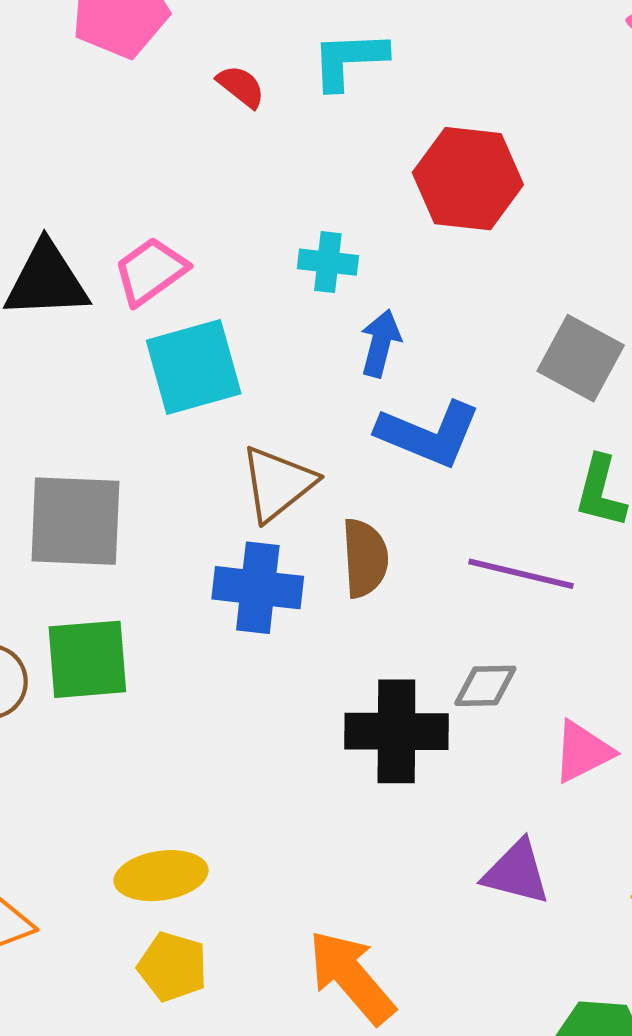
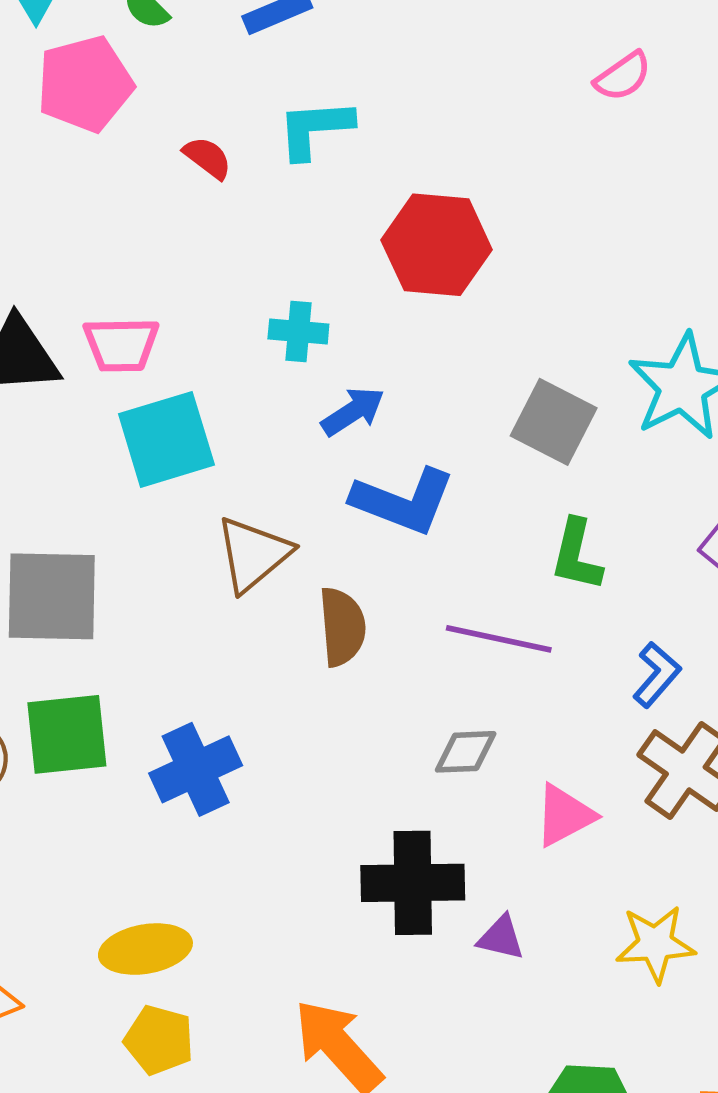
pink trapezoid: (151, 271) -> (121, 345), turned -144
blue arrow: (380, 343) -> (353, 411), turned 44
blue cross: (258, 588) -> (196, 769), moved, turned -30
black cross: (396, 731) -> (413, 883), moved
purple triangle: (517, 872) -> (501, 938), size x0.7

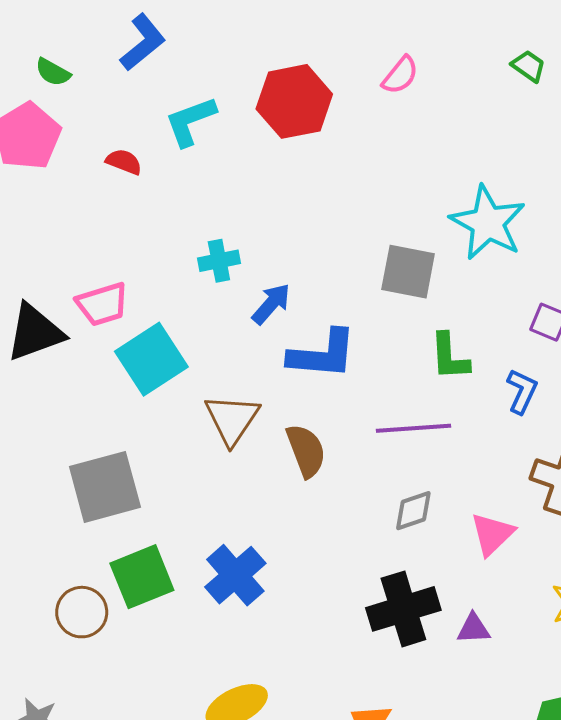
pink semicircle: (623, 76) -> (400, 75), moved
red hexagon: (437, 245) -> (294, 101), moved
blue L-shape: (657, 675) -> (522, 391), moved

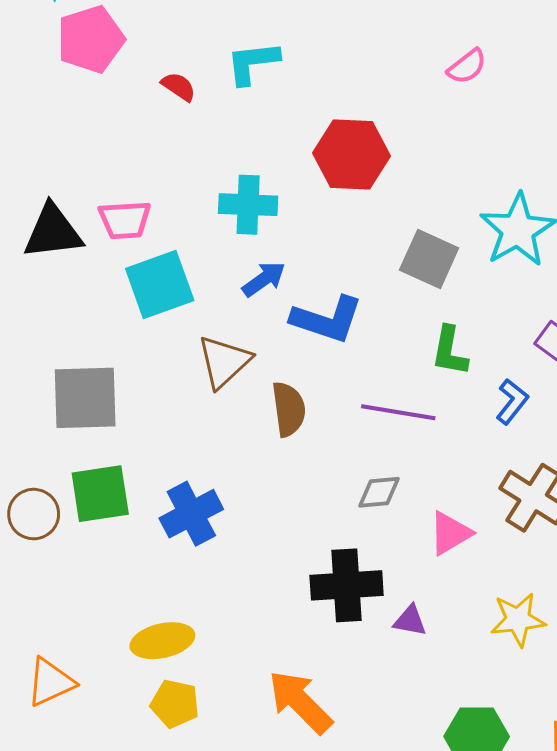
red hexagon: (294, 101) -> (352, 155), moved
cyan cross: (219, 261) -> (248, 205), size x1.4
blue arrow: (271, 304) -> (264, 279), moved

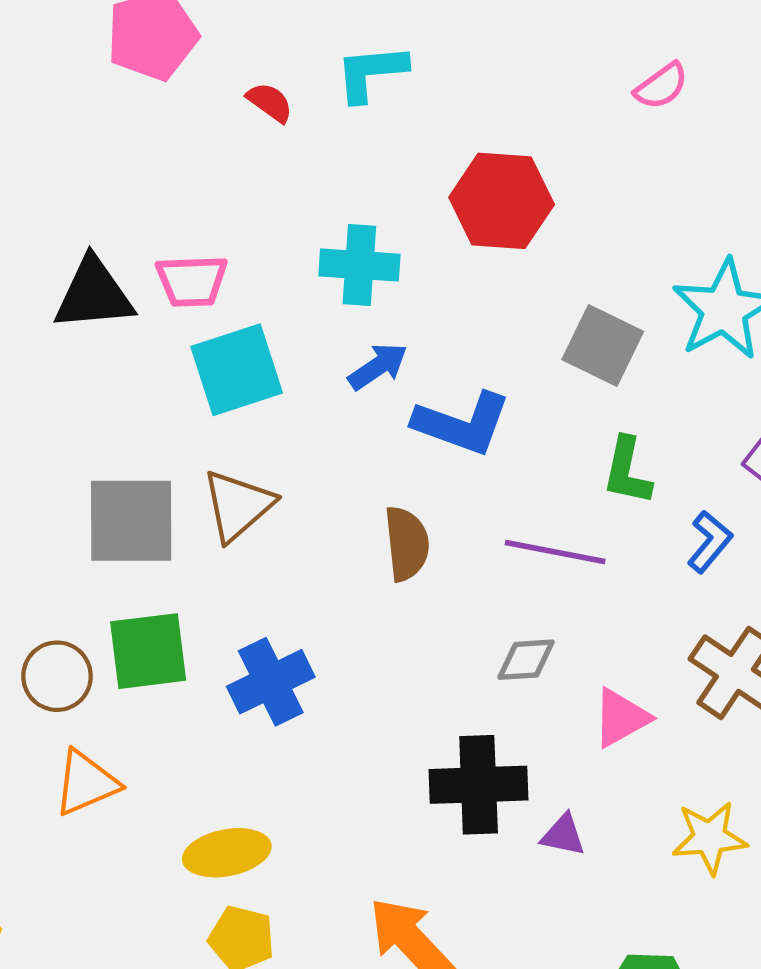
brown triangle: (224, 362) -> (238, 505), moved
orange triangle: (50, 682) -> (86, 783), moved

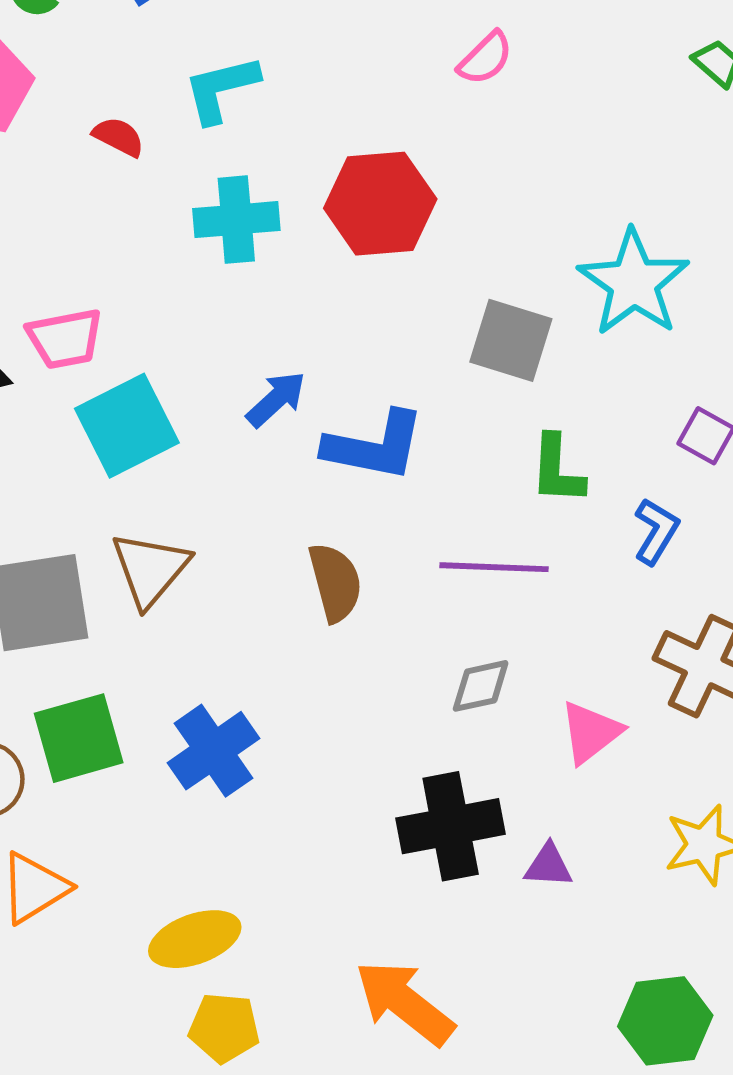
pink semicircle: (661, 86) -> (485, 58), moved
cyan cross: (359, 265) -> (236, 220), moved

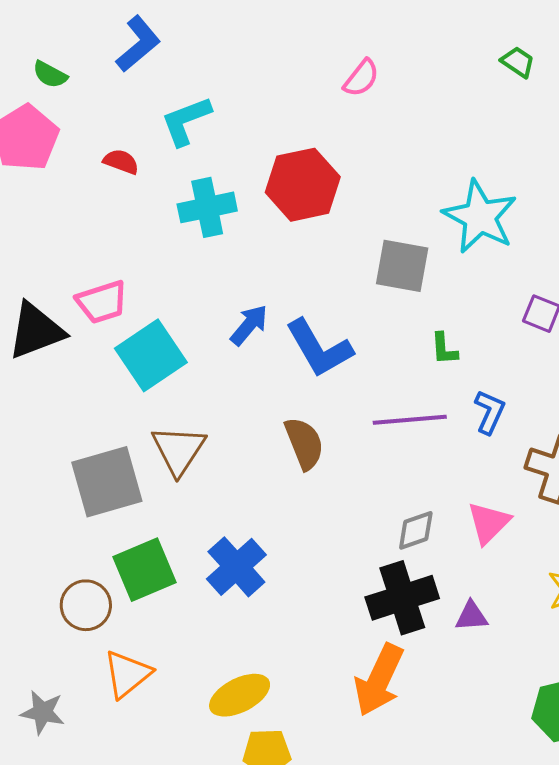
blue L-shape: (374, 446) -> (319, 348), turned 56
green L-shape: (557, 470) -> (444, 349), size x0.7
blue L-shape: (656, 531) -> (490, 412), moved
gray diamond: (481, 686) -> (416, 530), moved
orange arrow: (405, 1003) -> (379, 680), moved, turned -96

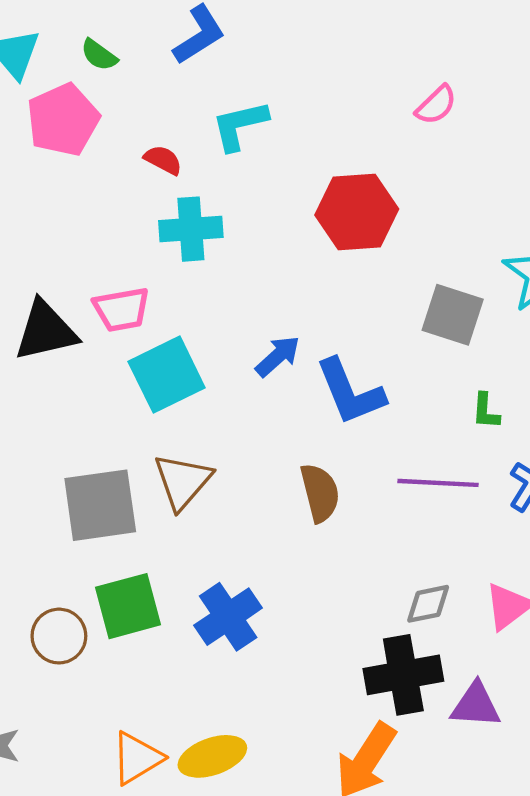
cyan cross: (207, 207) -> (191, 229), moved
purple triangle: (471, 616) -> (476, 705), size x1.4
orange triangle: (127, 674) -> (137, 758), moved

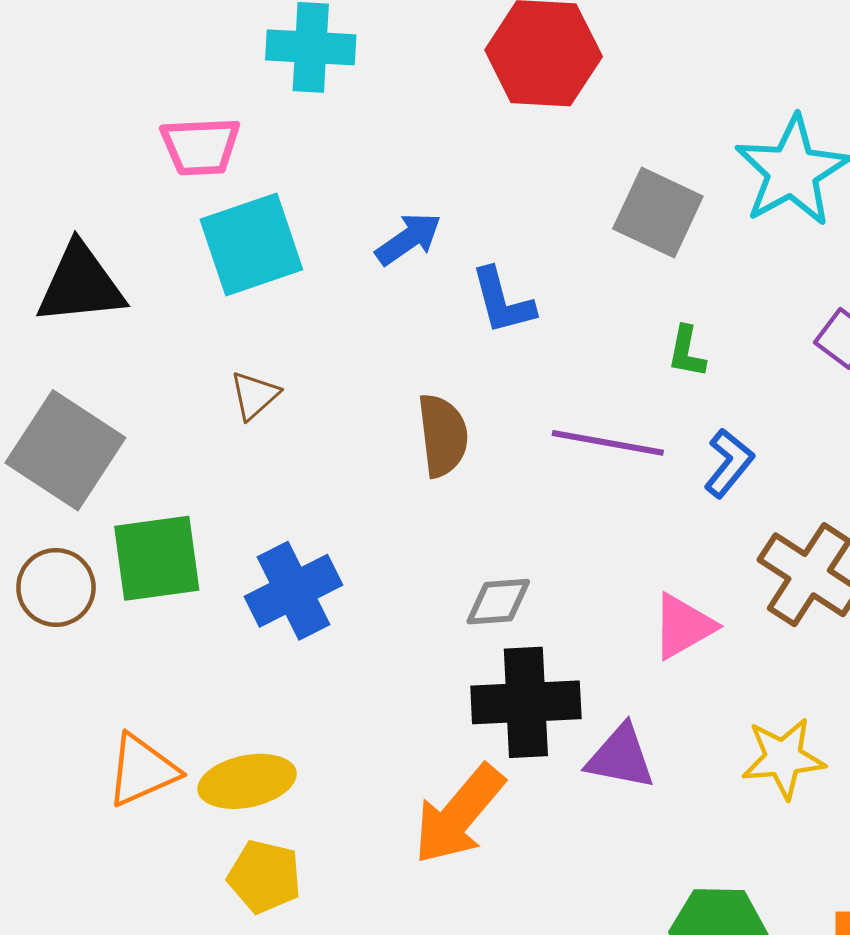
black triangle: (46, 331) -> (80, 284), moved
blue L-shape: (350, 392) -> (503, 301), size x0.7
brown triangle: (183, 481) -> (255, 395), size x0.6
gray square: (100, 505) -> (65, 450), moved, turned 34
gray diamond: (428, 604) -> (498, 602), moved

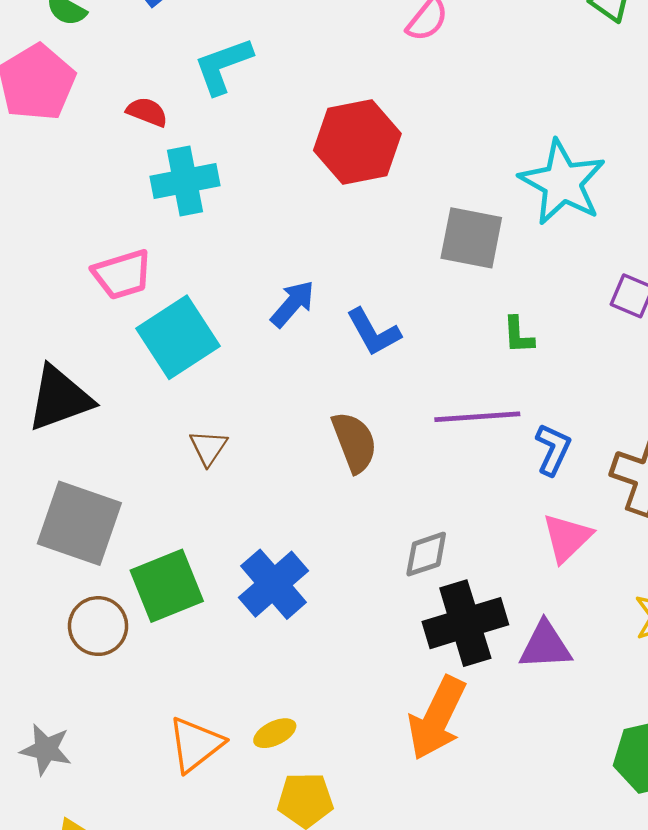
blue L-shape: (729, 463) -> (553, 449), moved
yellow ellipse: (247, 781) -> (275, 733), size x0.6

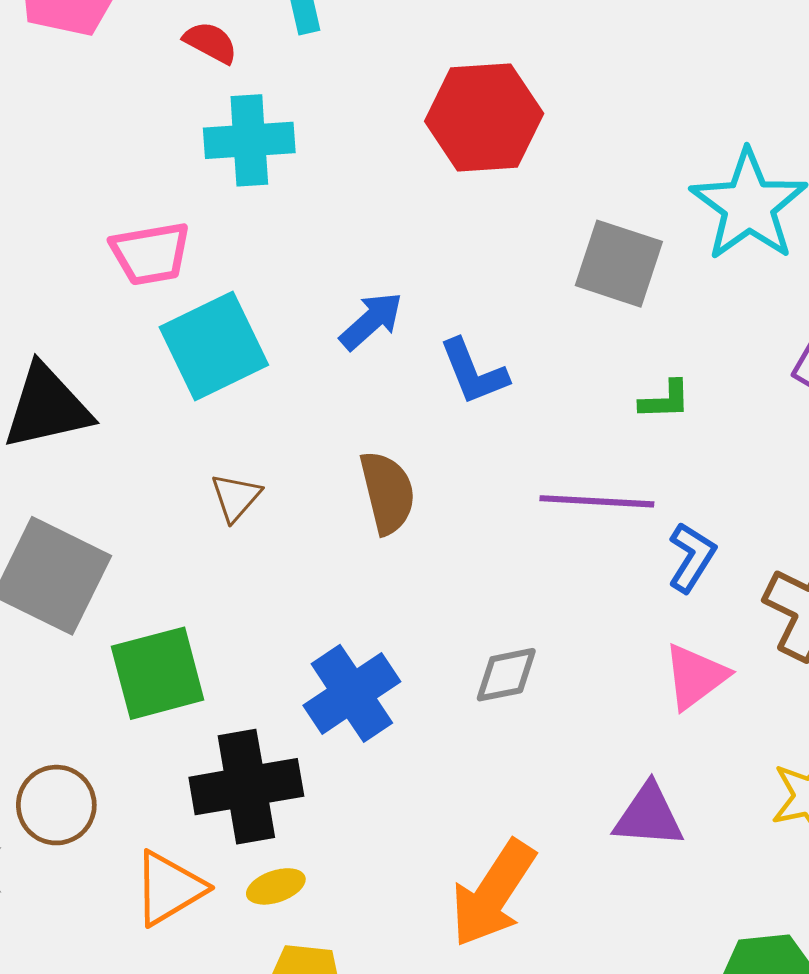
green L-shape: (518, 335) -> (665, 400), turned -96
brown semicircle: (354, 442) -> (387, 492), moved
blue cross: (274, 584) -> (352, 693), moved
black cross: (465, 623) -> (246, 787), moved
brown circle: (98, 626) -> (56, 805), moved

